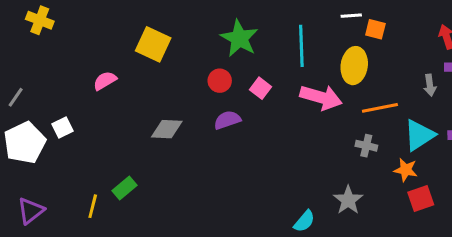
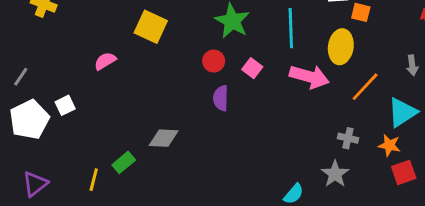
orange line: (380, 108) -> (365, 87), turned -36
purple semicircle: (227, 120) -> (221, 98), turned -70
gray diamond: (167, 129) -> (164, 138), moved
gray cross: (366, 146) -> (348, 138), moved

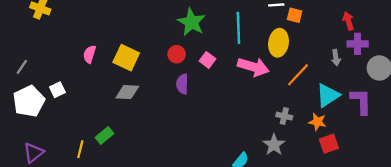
yellow square: (151, 27) -> (126, 58), moved
pink semicircle: (105, 61) -> (89, 54), turned -42
gray diamond: (164, 138) -> (127, 92), moved

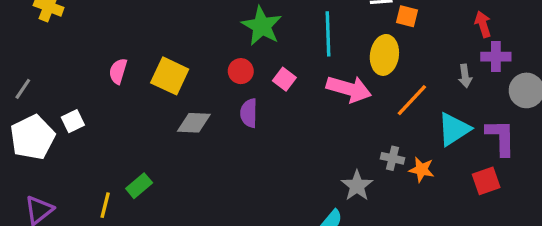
gray diamond: (127, 92) -> (194, 123), moved
orange star: (317, 122) -> (422, 170), moved
red square: (329, 144) -> (486, 181), moved
gray star: (274, 145) -> (357, 186), moved

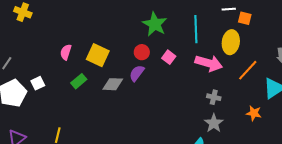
purple semicircle: (249, 113) -> (137, 73), moved, turned 36
gray cross: (393, 158) -> (214, 97), moved
green rectangle: (139, 186) -> (79, 81), moved

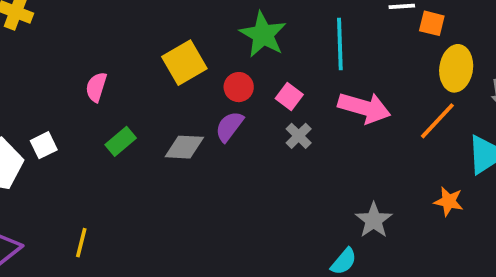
yellow ellipse: (231, 42) -> (456, 68), moved
yellow square: (98, 55) -> (184, 63), moved, turned 35
gray cross: (214, 97) -> (299, 136), moved, turned 32

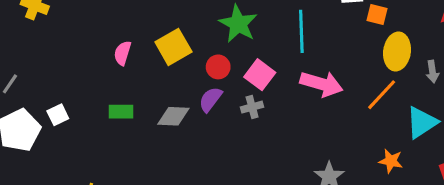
pink semicircle: (96, 87) -> (123, 53), moved
pink square: (289, 96) -> (260, 75), size x1.4
gray cross: (299, 136) -> (252, 107), moved, turned 30
green rectangle: (121, 141) -> (121, 112), turned 40

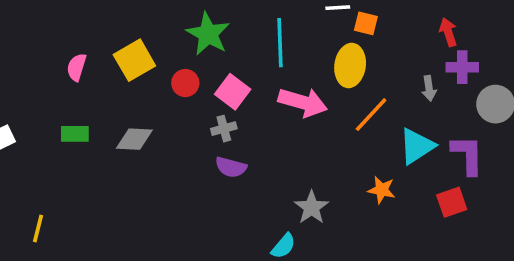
yellow ellipse: (397, 52) -> (350, 65), moved
purple semicircle: (210, 99) -> (231, 167), moved, turned -112

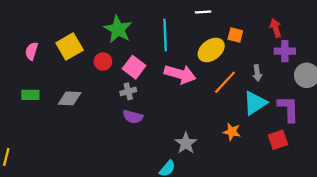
orange square: (366, 23) -> (235, 35), moved
yellow ellipse: (350, 65) -> (211, 50), turned 45
gray arrow: (429, 88) -> (257, 73), moved

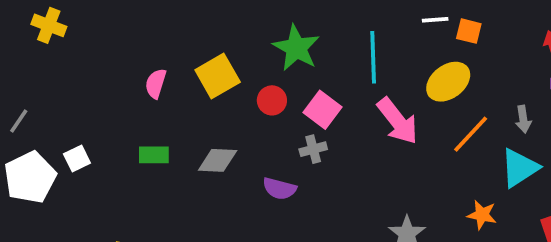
orange square: (235, 35) -> (469, 31), moved
pink arrow: (180, 74) -> (398, 121), turned 36
purple semicircle: (133, 117) -> (279, 189), moved

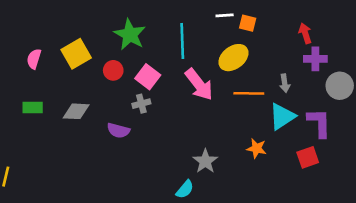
orange line: (471, 134) -> (249, 93), turned 48

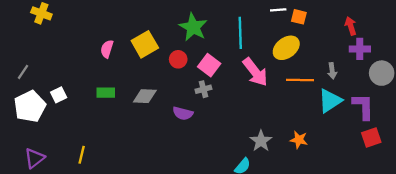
orange star: (257, 148) -> (299, 140), moved
red square: (308, 157) -> (371, 137), moved

